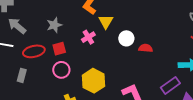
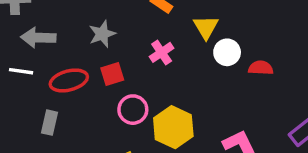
yellow triangle: (106, 22) -> (206, 27), moved
gray arrow: (17, 26) -> (38, 38), turned -36
pink circle: (61, 70) -> (133, 110), moved

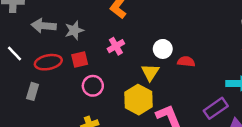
yellow triangle: (206, 27) -> (150, 72), moved
gray arrow: (38, 38) -> (44, 26), moved
white line: (21, 71) -> (15, 53), turned 35
yellow hexagon: (173, 127) -> (138, 100), moved

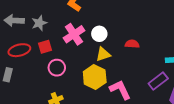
pink cross: (116, 46) -> (74, 34), size x1.5
white circle: (163, 49) -> (99, 34), moved
yellow triangle: (150, 72) -> (103, 54), turned 42

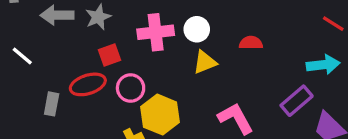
pink cross: (74, 34) -> (156, 32), turned 30
red ellipse: (19, 50) -> (88, 84), moved
yellow hexagon: (95, 77) -> (160, 115), moved

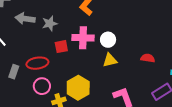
red semicircle: (251, 43) -> (148, 58), moved
red square: (109, 55) -> (61, 47), moved
pink circle: (131, 88) -> (42, 86), moved

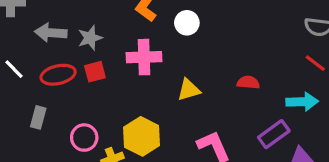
white circle: (108, 40) -> (187, 23), moved
red square: (61, 47) -> (95, 72), moved
red ellipse: (37, 63) -> (58, 75), moved

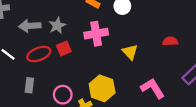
yellow triangle: (189, 90) -> (130, 52), turned -49

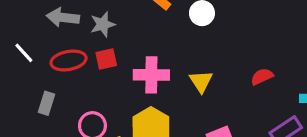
pink cross: (96, 34) -> (151, 75), moved
red semicircle: (170, 41) -> (262, 77), turned -32

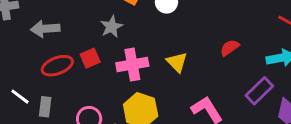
gray star: (103, 24) -> (112, 27), moved
white line: (24, 53) -> (20, 97), moved

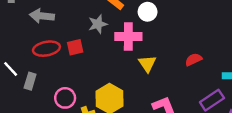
pink cross: (132, 64) -> (128, 37), moved

